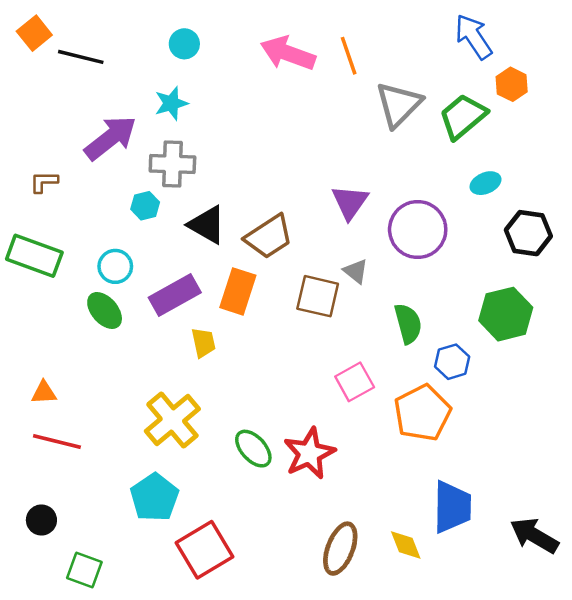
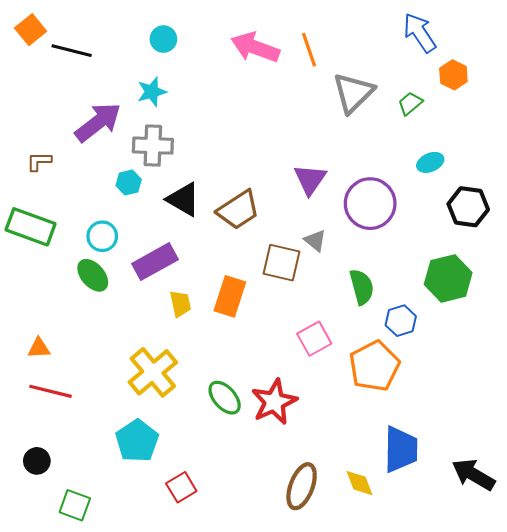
green trapezoid: (463, 116) -> (410, 103), size x0.6
orange rectangle: (238, 291) -> (230, 296), moved
red square: (205, 550) -> (181, 487), size x0.6

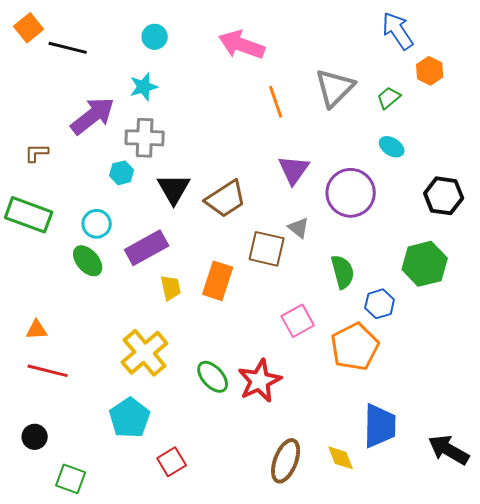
orange line: (309, 50) -> (276, 102), moved
cyan ellipse: (430, 162) -> (392, 147), moved, turned 55
black triangle: (183, 199) -> (174, 189), turned 30

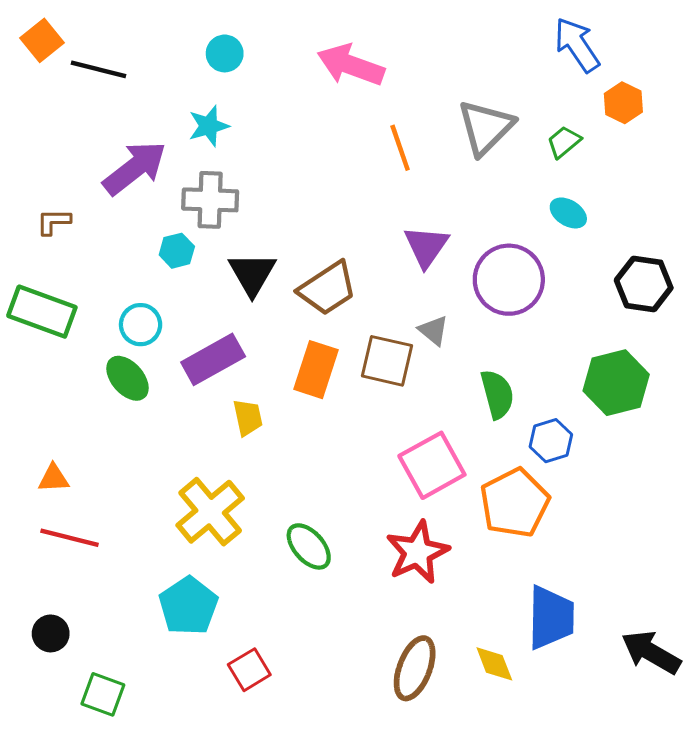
orange rectangle: (218, 281) -> (316, 370), moved
pink square: (298, 321) -> (432, 465), size x1.4
red star: (260, 381) -> (417, 552), moved

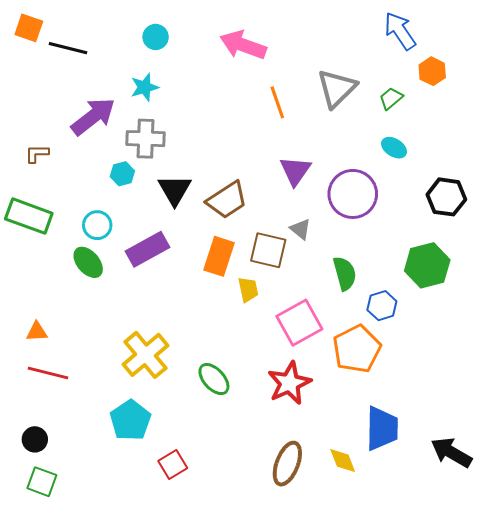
orange square: (42, 40) -> (29, 28), turned -32
yellow trapezoid: (248, 417) -> (248, 290), moved
green square: (103, 694) -> (42, 482), moved

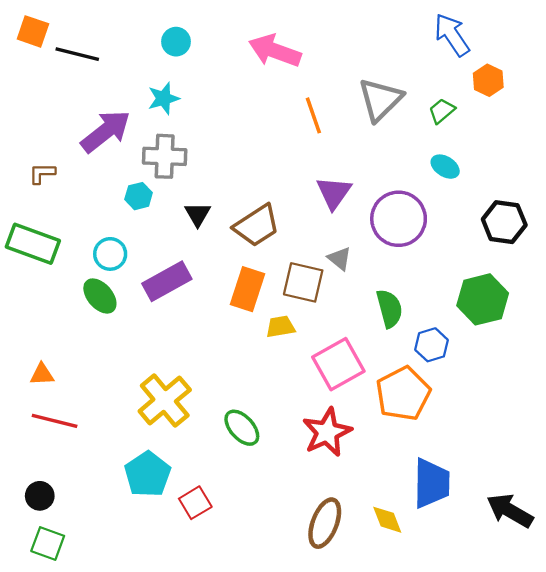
black triangle: (175, 190) -> (198, 214), size x0.7
yellow trapezoid: (248, 290) -> (280, 327), turned -88
red square: (173, 465) -> (195, 503), moved

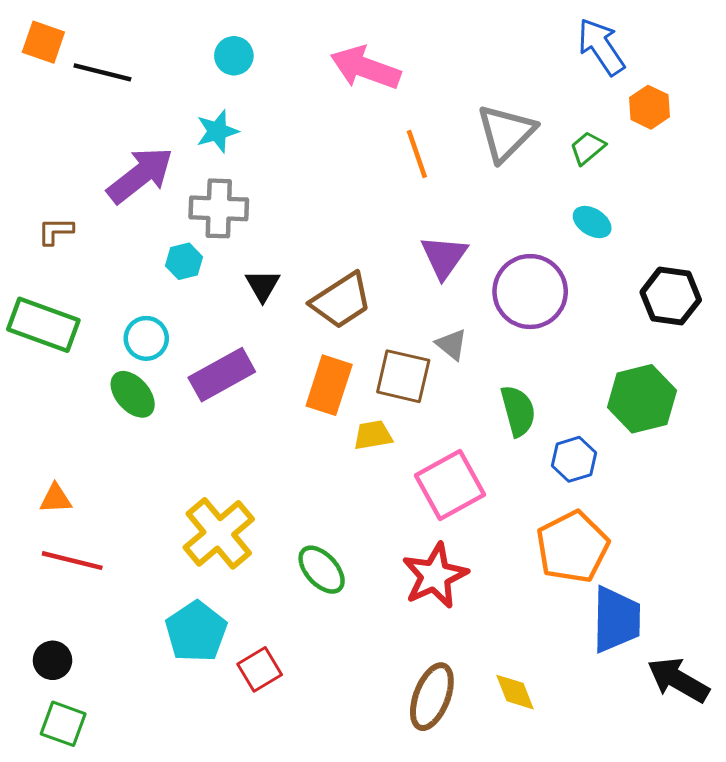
orange pentagon: (403, 394) -> (572, 547), moved
blue trapezoid: (431, 483) -> (616, 619), moved

